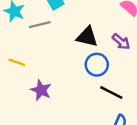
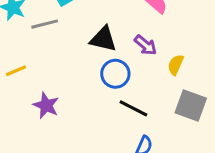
yellow line: (17, 62) -> (16, 71), turned -42

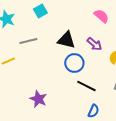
gray line: (45, 24) -> (28, 41), moved
purple star: (46, 105) -> (38, 99), moved

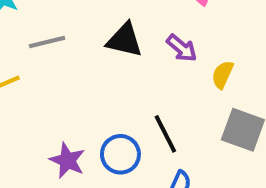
blue circle: (74, 63) -> (120, 154), moved
black line: (86, 86) -> (165, 134), turned 36

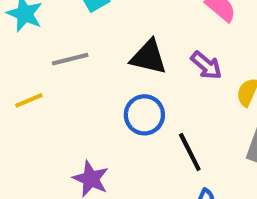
blue circle: (120, 154) -> (144, 115), moved

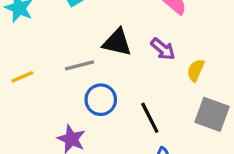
gray line: (70, 59) -> (79, 65), moved
blue circle: (144, 115) -> (101, 100), moved

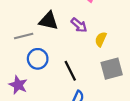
gray square: (212, 114) -> (112, 69), turned -35

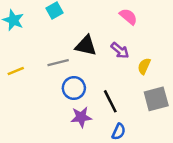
purple star: (18, 85) -> (81, 117), moved, turned -30

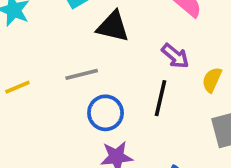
black triangle: (86, 46) -> (113, 27), moved
black line: (110, 101) -> (161, 98), moved, turned 40

